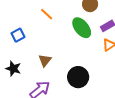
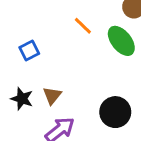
orange line: (47, 14) -> (83, 26), moved
brown triangle: (45, 60) -> (52, 95), moved

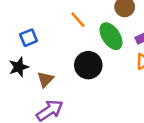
black star: (22, 99) -> (19, 67), moved, turned 30
black circle: (115, 112) -> (88, 65), moved

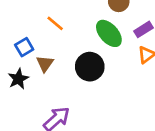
orange line: (78, 20) -> (55, 23), moved
brown triangle: (45, 79) -> (45, 64), moved

